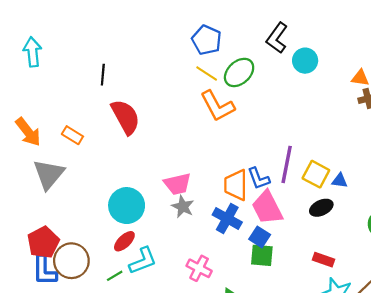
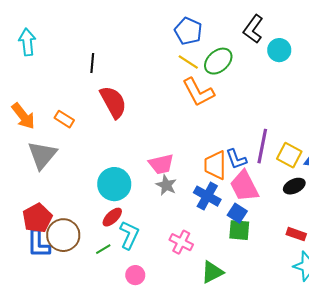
cyan L-shape: (143, 261) -> (129, 235), turned -44

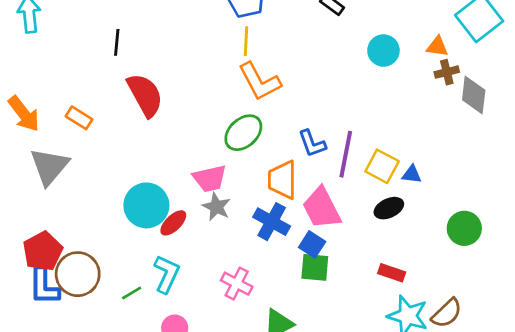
cyan circle: (279, 50) -> (383, 51), moved
green ellipse: (218, 61) -> (243, 133), moved
yellow line: (188, 62) -> (246, 41), turned 60
blue L-shape: (236, 159) -> (312, 143), moved
red ellipse: (112, 217) -> (173, 223), moved

